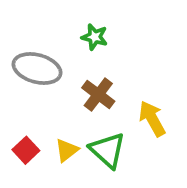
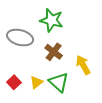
green star: (95, 37) -> (52, 20), size x1.6

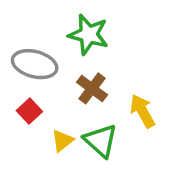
red square: (14, 82) -> (29, 111), moved

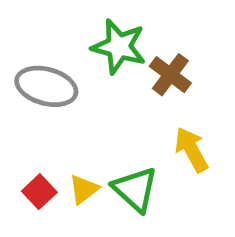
brown cross: (92, 88) -> (170, 75), moved
red square: (29, 111) -> (39, 192), moved

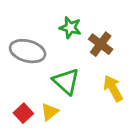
green star: (119, 47) -> (70, 28), size x0.7
green triangle: (135, 189) -> (66, 81), moved

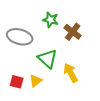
yellow arrow: (113, 88) -> (71, 73), moved
red square: (23, 113) -> (17, 82), turned -32

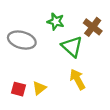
brown cross: (73, 32) -> (93, 27), moved
green triangle: (48, 59) -> (72, 47), moved

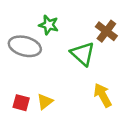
green star: (56, 21) -> (49, 25), moved
yellow arrow: (77, 79) -> (103, 95), moved

